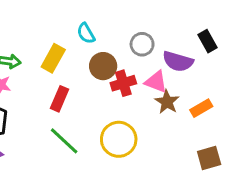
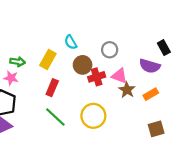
black rectangle: (207, 41) -> (164, 48), moved
purple semicircle: (178, 61) -> (150, 66), moved

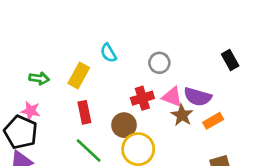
brown circle: (83, 65) -> (124, 125), moved
purple semicircle: (150, 66) -> (198, 97), moved
pink star: (11, 78) -> (31, 111), moved
red rectangle: (52, 88) -> (84, 112), turned -35

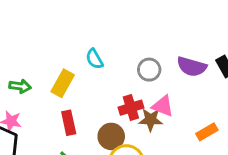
purple semicircle: (198, 97) -> (192, 67), moved
brown star: (182, 115) -> (151, 120), moved, turned -30

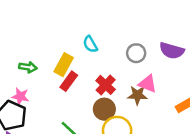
red cross: (131, 108) -> (106, 85), moved, turned -30
red rectangle: (69, 123) -> (69, 81), moved, turned 48

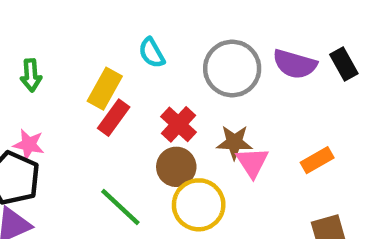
gray circle: (136, 53) -> (232, 68), size x1.6
green arrow: (28, 67) -> (31, 75), moved, turned 78
pink triangle: (148, 84) -> (252, 162), moved, turned 36

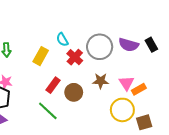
red rectangle: (114, 118) -> (53, 85), moved
red cross: (179, 124) -> (75, 57), moved
pink triangle: (252, 162) -> (127, 83), moved
yellow circle: (199, 205) -> (122, 110), moved

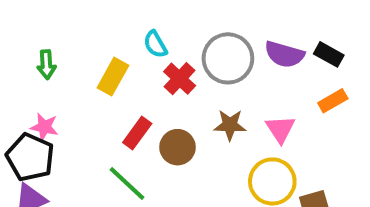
black rectangle: (151, 45) -> (329, 54), turned -32
orange rectangle: (139, 89) -> (333, 101), moved

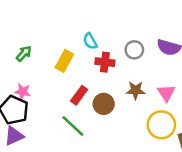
gray circle: (228, 58) -> (134, 50), size x0.6
green arrow: (46, 64) -> (24, 54), turned -133
red cross: (180, 79) -> (105, 62), turned -36

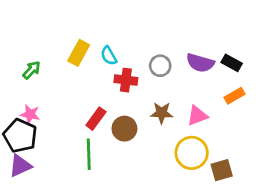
yellow rectangle: (64, 61) -> (79, 53), moved
pink triangle: (166, 93) -> (197, 116), turned 42
green line: (73, 126) -> (89, 154), turned 45

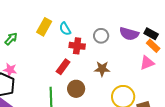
orange rectangle: (234, 96) -> (153, 46), moved, turned 72
pink triangle: (197, 116) -> (147, 63), moved
red rectangle: (96, 119) -> (63, 67), moved
brown circle: (124, 129) -> (76, 89), moved

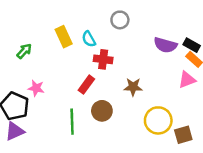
yellow rectangle: (44, 27) -> (64, 37), turned -54
gray circle: (101, 36) -> (120, 20), moved
pink star: (10, 70) -> (36, 88), moved

